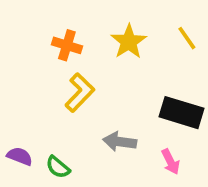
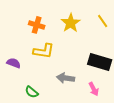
yellow L-shape: (80, 93) -> (44, 51), turned 55
purple semicircle: (20, 156) -> (14, 63), moved

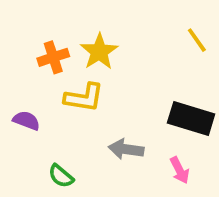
yellow star: (71, 23) -> (99, 52), moved
orange cross: (37, 25) -> (53, 57), moved, turned -35

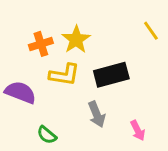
black rectangle: (191, 119) -> (111, 75), moved, turned -32
purple semicircle: (26, 120) -> (20, 92), size x1.5
gray arrow: (126, 149) -> (97, 114), turned -120

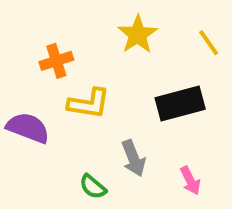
yellow star: (76, 40) -> (138, 34), moved
black rectangle: (111, 75) -> (180, 103), moved
green semicircle: (47, 135) -> (93, 187), moved

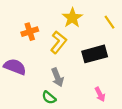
yellow L-shape: (89, 103) -> (58, 42), moved, turned -60
gray arrow: (133, 158) -> (57, 77), moved

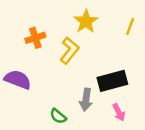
yellow line: (110, 22) -> (130, 26), turned 56
black rectangle: (95, 54) -> (112, 81), moved
gray arrow: (57, 77) -> (86, 100), moved, turned 30

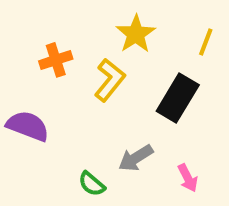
black rectangle: (112, 81) -> (178, 98), moved, turned -44
gray arrow: (86, 100) -> (136, 158), turned 50

